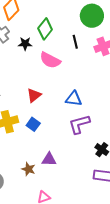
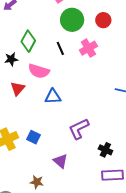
red triangle: (34, 95) -> (18, 89), moved
blue triangle: (74, 99) -> (53, 97), moved
purple triangle: (49, 159) -> (60, 161), moved, turned 49

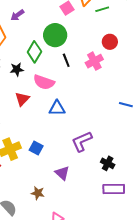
green circle: (72, 20) -> (55, 35), moved
red circle: (103, 20) -> (110, 42), moved

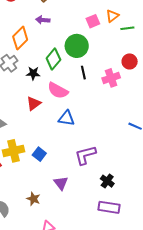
purple arrow: (17, 15) -> (43, 20), turned 32

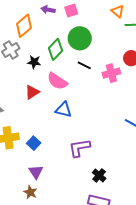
orange triangle: (112, 16) -> (118, 11), turned -48
pink square: (93, 21) -> (71, 11), moved
black line: (83, 73) -> (84, 65), turned -56
purple triangle: (61, 183) -> (36, 172), moved
brown star: (33, 199) -> (30, 192), moved

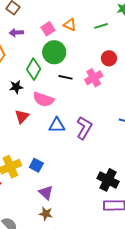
pink square: (71, 11) -> (48, 29), moved
orange triangle: (118, 11) -> (70, 25), moved
purple L-shape: (79, 148) -> (84, 128), moved, turned 145
black cross: (99, 175) -> (108, 180), size x1.5

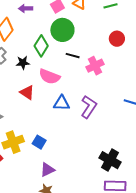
pink cross: (94, 78) -> (95, 66), moved
red triangle: (22, 116) -> (27, 92), turned -42
purple triangle: (46, 193) -> (47, 170), turned 49

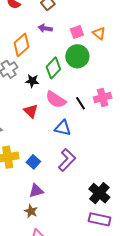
black line: (73, 56) -> (80, 103), moved, turned 32
purple L-shape: (89, 107) -> (67, 160), moved

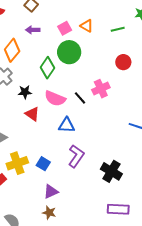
black star: (32, 81) -> (25, 92), moved
black cross: (99, 193) -> (111, 171), moved

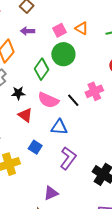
blue square: (43, 164) -> (35, 147), moved
purple triangle: (51, 192) -> (51, 193), moved

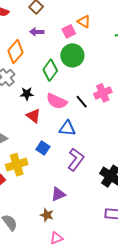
orange triangle: (82, 28) -> (84, 22), moved

